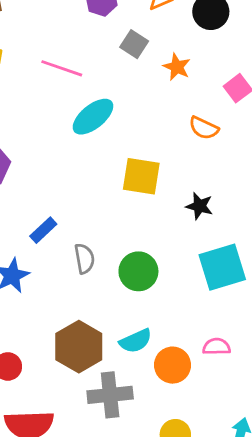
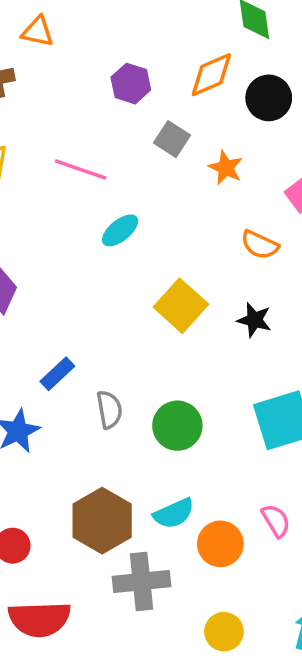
cyan ellipse: (93, 117) -> (120, 230), size x0.7
yellow square: (141, 176) -> (181, 306), turned 33
black star: (199, 206) -> (254, 320), moved
pink semicircle: (217, 347) -> (276, 521), turned 60

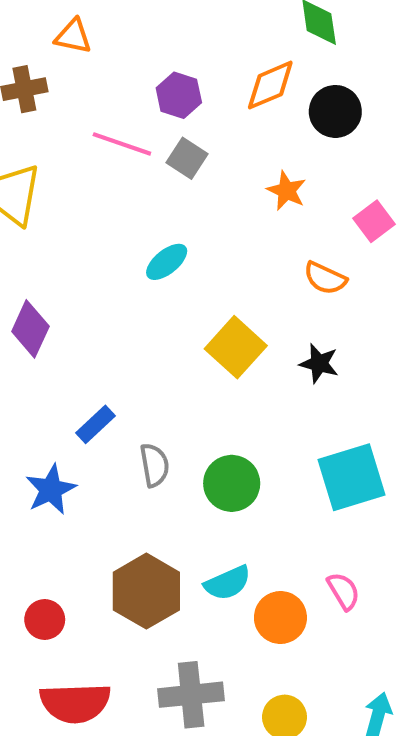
gray square: (172, 139) -> (187, 158), moved
pink line: (81, 170) -> (122, 144), moved
gray cross: (142, 581) -> (191, 695), moved

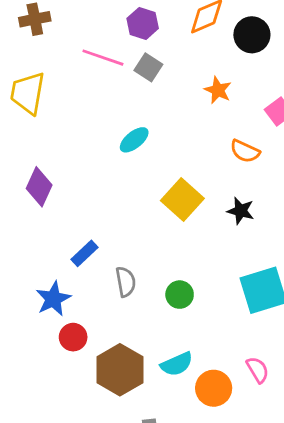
green circle: (232, 483) -> (180, 295), size x0.7
red circle: (45, 620) -> (73, 337), moved

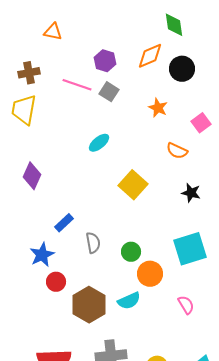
brown cross: (35, 19) -> (29, 73), moved
black star: (241, 211) -> (191, 193), moved
orange circle: (214, 388) -> (150, 274), moved

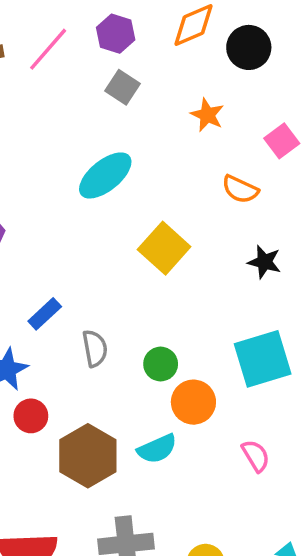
pink line: (77, 85) -> (48, 49), moved, turned -68
cyan ellipse: (99, 143) -> (105, 175), size x1.5

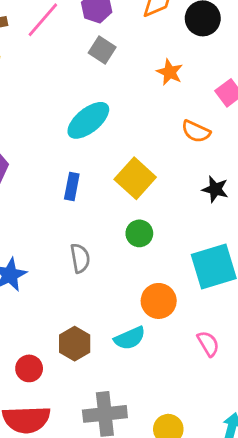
blue rectangle: (45, 314) -> (72, 187), moved, turned -36
green circle: (161, 364) -> (139, 233), moved
red circle: (31, 416) -> (29, 368), moved
brown hexagon: (88, 456) -> (75, 344), size x0.7

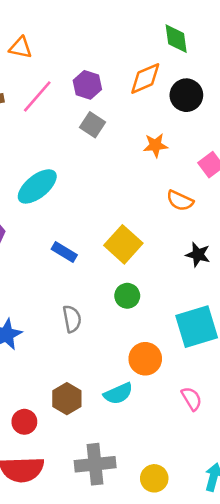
orange star: (170, 72) -> (156, 145), turned -30
cyan ellipse: (88, 120) -> (37, 186), moved
blue rectangle: (72, 187) -> (64, 252), turned -70

